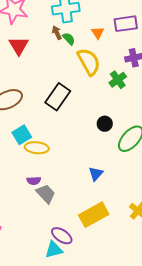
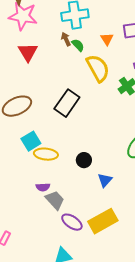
black circle: (105, 124) -> (84, 160), moved
purple ellipse: (62, 236) -> (72, 222), moved

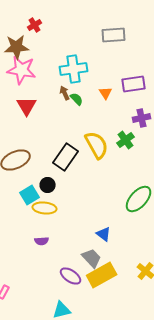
yellow semicircle: (98, 68) -> (97, 145), moved
black circle: (84, 160) -> (48, 185), moved
blue triangle: (105, 180) -> (104, 234), turned -35
gray trapezoid: (55, 200) -> (92, 258), moved

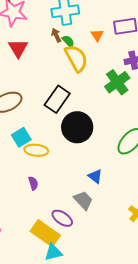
green cross: (126, 140) -> (117, 82), size x1.4
yellow semicircle: (97, 145) -> (76, 58), moved
black circle: (48, 185) -> (77, 127), moved, size x2.0
purple semicircle: (42, 241) -> (33, 183), turned -104
yellow rectangle: (102, 275) -> (45, 233), moved, turned 64

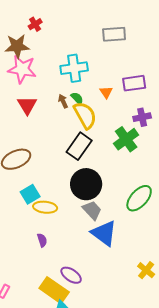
brown arrow: (56, 35) -> (63, 101), moved
black rectangle: (57, 99) -> (79, 146), moved
blue triangle: (95, 176) -> (104, 233), size x1.8
gray trapezoid: (83, 200) -> (92, 210), moved

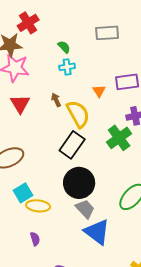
red cross: (35, 24) -> (28, 23), size x1.5
cyan cross: (74, 68) -> (67, 67), size x0.6
green semicircle: (77, 98) -> (64, 47), moved

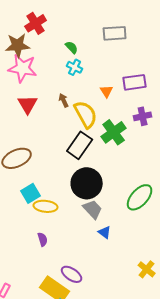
cyan cross: (67, 67) -> (75, 67), turned 35
green cross: (119, 138) -> (114, 132), moved
blue triangle: (97, 232) -> (105, 232), size x0.5

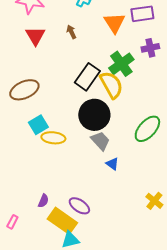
orange triangle: (107, 91) -> (114, 23), size x1.6
yellow semicircle: (86, 114) -> (111, 85), moved
purple semicircle: (43, 239) -> (43, 201), moved, turned 40

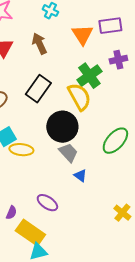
brown arrow: (71, 32) -> (39, 44), size x1.5
black rectangle: (87, 77) -> (38, 89), moved
purple ellipse: (79, 206) -> (47, 203), moved

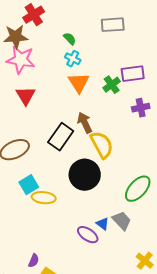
orange triangle: (82, 35) -> (79, 83), moved
brown arrow: (39, 44) -> (85, 123), moved
green cross: (89, 76) -> (112, 85), moved, size x0.7
gray trapezoid: (68, 153) -> (122, 221), moved
purple ellipse: (47, 203) -> (88, 235), moved

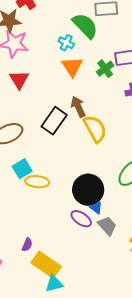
green semicircle: (70, 39) -> (85, 26), moved, size x2.0
black circle: (85, 175) -> (88, 190), moved
gray trapezoid: (122, 221) -> (107, 226), moved

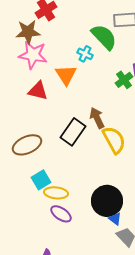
orange triangle: (72, 67) -> (66, 75), moved
red triangle: (19, 80) -> (38, 91), turned -45
purple ellipse: (81, 219) -> (61, 214), moved

